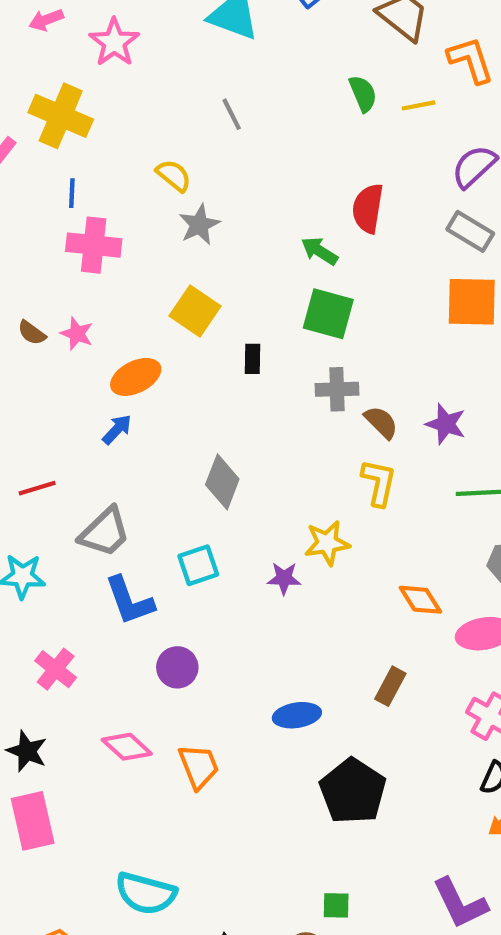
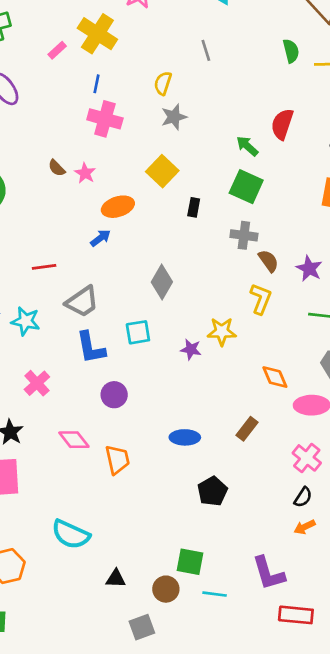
yellow semicircle: (174, 176) -> (163, 83), turned -120
black pentagon: (353, 791) -> (212, 491), size x0.7
green square: (336, 905) -> (190, 562), size x1.5

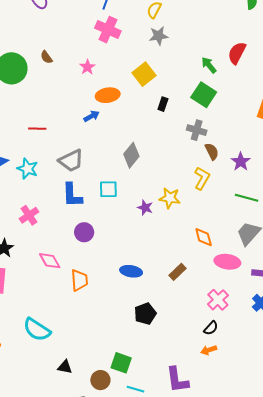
brown semicircle: (57, 168) -> (46, 57), moved
red line: (44, 267) -> (37, 129), moved

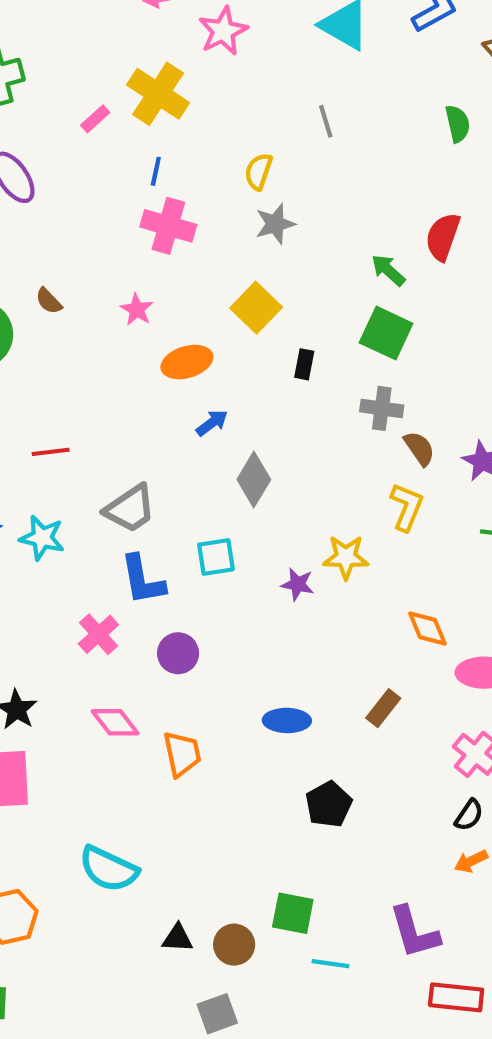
blue arrow: (92, 116) -> (212, 423), moved
pink cross: (29, 215) -> (98, 634), moved
brown circle: (100, 380) -> (234, 945), moved

